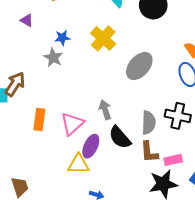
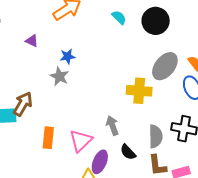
yellow cross: (103, 38) -> (139, 91), moved, turned -35
gray ellipse: (139, 66) -> (165, 66), moved
black semicircle: (120, 137) -> (128, 152), size x0.7

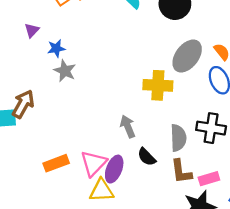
purple triangle: (32, 41) -> (32, 30), turned 48
blue star: (68, 56) -> (56, 48), moved
orange rectangle: (48, 138) -> (56, 163), moved, turned 65
pink triangle: (81, 141) -> (94, 163), moved

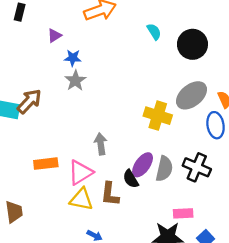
gray arrow: (128, 126) -> (101, 144), moved
purple ellipse: (114, 169) -> (143, 165), moved
brown L-shape: (181, 171) -> (110, 194), moved

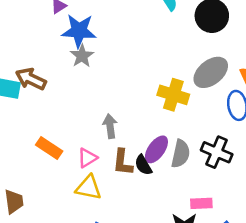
blue star: (73, 58) -> (79, 31), size x1.8
brown arrow: (29, 101) -> (31, 79), turned -108
orange rectangle: (46, 164) -> (49, 148), turned 40
pink triangle: (80, 172) -> (87, 158), size x0.7
brown L-shape: (110, 194) -> (123, 162), moved

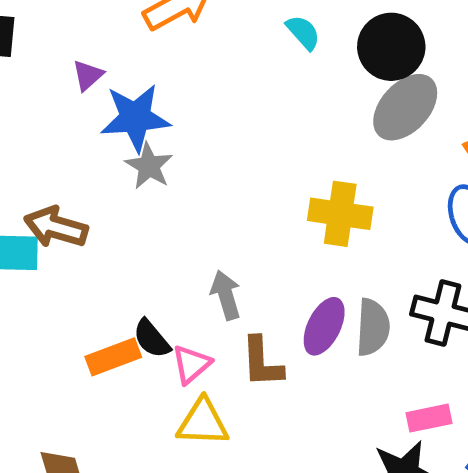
gray ellipse: (211, 72) -> (405, 107), moved
orange rectangle: (49, 148) -> (113, 357), turned -45
black semicircle: (143, 165) -> (152, 339), moved

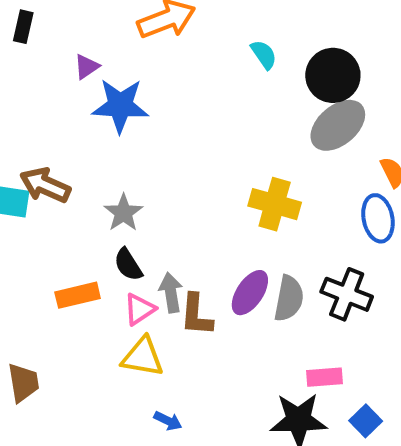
gray star: (149, 166) -> (123, 213), moved
gray arrow: (226, 295) -> (171, 293), moved
black semicircle: (152, 339) -> (128, 265), moved

